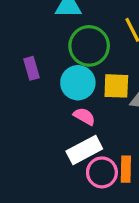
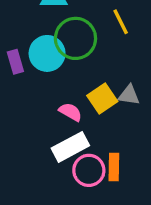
cyan circle: (78, 83) -> (47, 53), moved
yellow square: (116, 86) -> (102, 99), moved, turned -36

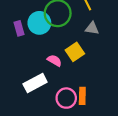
gray triangle: (129, 95) -> (92, 28), moved
white rectangle: (70, 147) -> (35, 83), moved

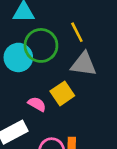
gray triangle: (92, 28) -> (84, 64), size x1.5

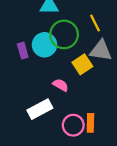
yellow square: (62, 93) -> (82, 64), moved

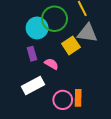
purple rectangle: (23, 51) -> (32, 54), moved

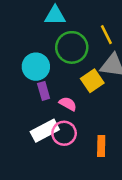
cyan circle: (37, 28) -> (36, 67), moved
pink circle: (63, 100) -> (64, 133), moved

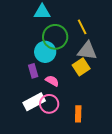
cyan circle: (36, 67) -> (45, 52), moved
yellow square: (92, 81) -> (81, 67), moved

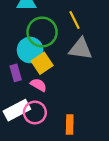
yellow square: (81, 67) -> (42, 63), moved

